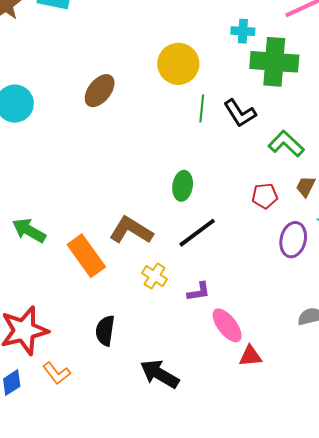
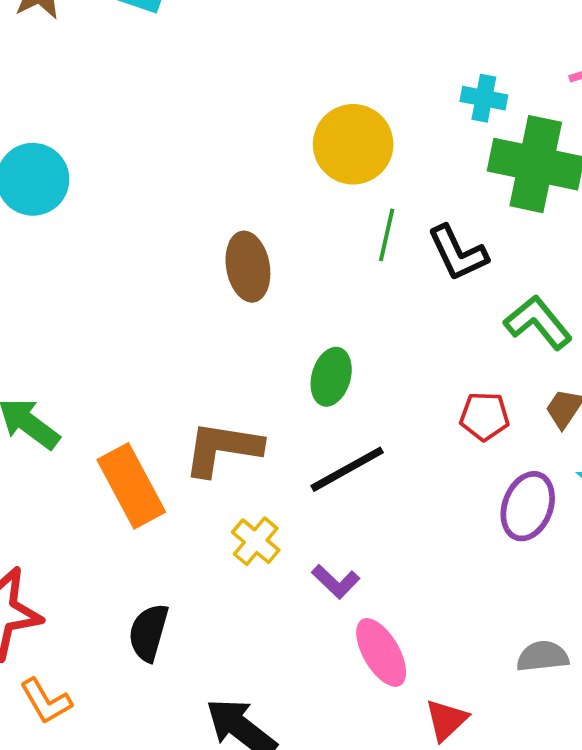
brown ellipse: (100, 91) -> (248, 267), moved, turned -56
brown L-shape: (131, 230) -> (222, 449), turned -30
purple L-shape: (199, 292) -> (336, 582), turned 45
red triangle: (250, 356) -> (446, 720), moved, turned -45

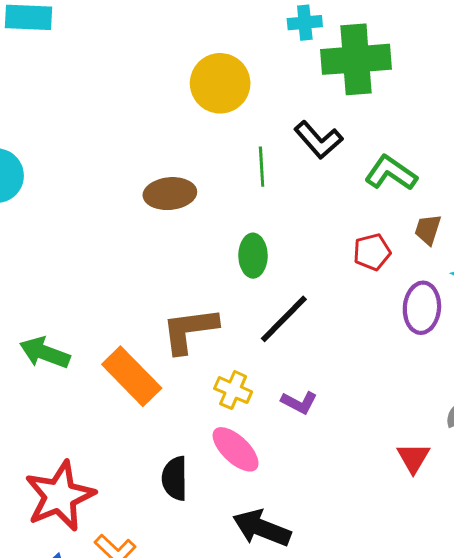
green line: (387, 235) -> (262, 167), moved
brown ellipse: (248, 267) -> (170, 194), turned -69
pink ellipse: (381, 652) -> (236, 449), moved
red triangle: (446, 720) -> (413, 458), moved

